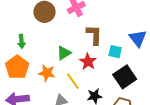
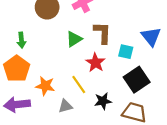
green triangle: (64, 53) -> (74, 39), moved
orange star: (47, 73) -> (45, 86), moved

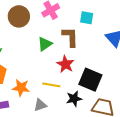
cyan square: (126, 52) -> (87, 18), moved
black square: (137, 80) -> (90, 80), moved, turned -30
yellow line: (79, 85) -> (51, 85), turned -42

